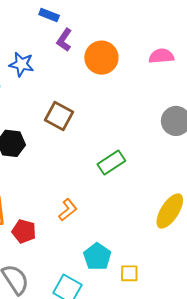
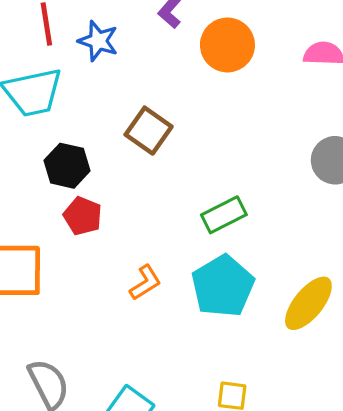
red pentagon: (24, 231) -> (83, 216), moved
cyan pentagon: (97, 257) -> (223, 286), moved, size x1.4

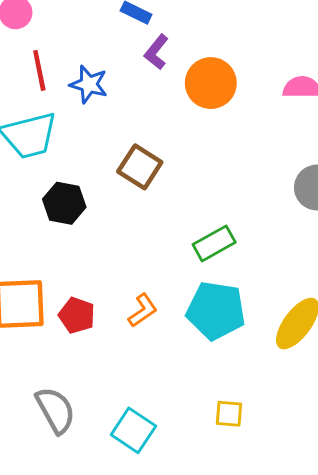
red pentagon: (83, 216) -> (77, 315), moved
cyan pentagon: (223, 286) -> (216, 311), turned -30

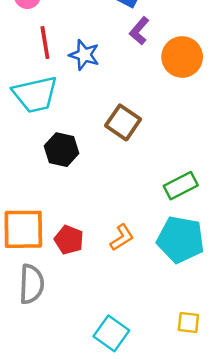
gray semicircle: (55, 410) -> (32, 284), moved, turned 30

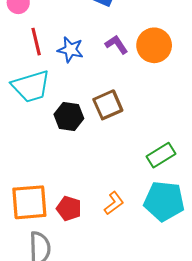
purple L-shape: (139, 31) -> (117, 44), moved, turned 110
brown square: (123, 122) -> (108, 105), turned 36
black hexagon: (62, 150) -> (69, 116), moved

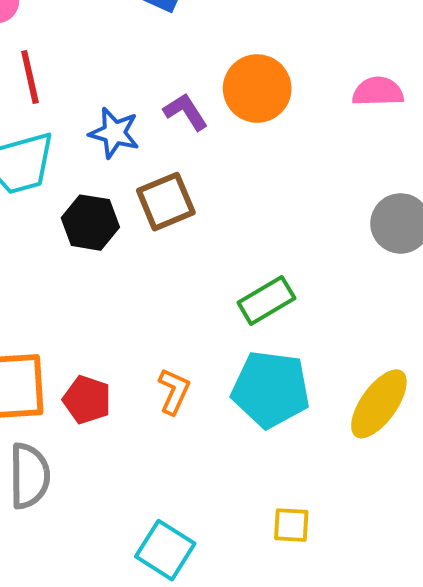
purple L-shape: (117, 44) -> (186, 112), moved
blue star: (70, 50) -> (114, 133), moved
orange L-shape: (114, 203) -> (174, 391), turned -30

